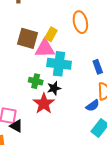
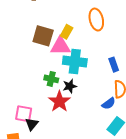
black triangle: (16, 126) -> (32, 124), turned 40

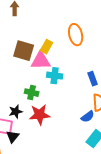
cyan cross: (75, 62) -> (55, 76), size x0.7
black star: (70, 86) -> (16, 112), moved
red star: (59, 101) -> (40, 115), turned 30

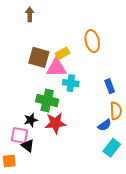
yellow rectangle: (47, 47) -> (63, 53), turned 32
green cross: (32, 93) -> (47, 101), size x1.5
black triangle: (13, 137) -> (28, 146), turned -32

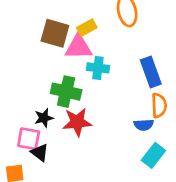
blue rectangle: (110, 86) -> (151, 72), size x1.5
blue semicircle: (105, 125) -> (144, 125), turned 32

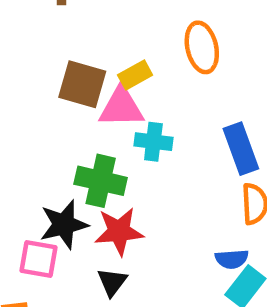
black star: (44, 118) -> (64, 225), size x1.5
blue semicircle: (144, 125) -> (232, 259), moved
black triangle: (40, 153) -> (112, 282), moved, turned 30

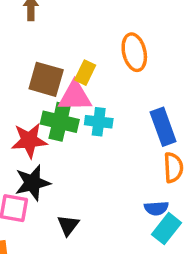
yellow rectangle: (135, 75) -> (85, 73), turned -35
green cross: (101, 181) -> (60, 122), moved
red star: (119, 231) -> (29, 140), moved

